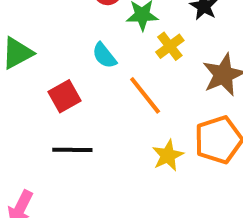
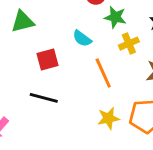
cyan semicircle: (104, 56) -> (82, 38), turned -30

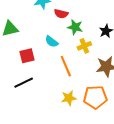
black line: (44, 98) -> (24, 83), turned -42

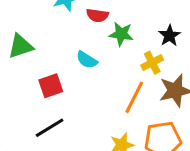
yellow cross: (84, 46) -> (152, 63), moved
orange line: (66, 66) -> (134, 97), moved, turned 55

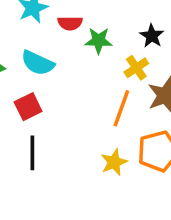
cyan semicircle: (87, 60) -> (38, 63), moved, size x1.4
black line: (50, 128) -> (32, 153), turned -52

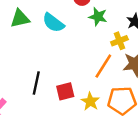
red square: (28, 107) -> (65, 91), moved
yellow star: (114, 162) -> (90, 101), turned -30

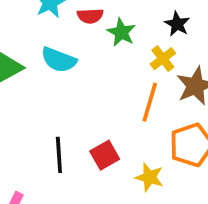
green star: (98, 17) -> (121, 32), turned 30
yellow star: (90, 101) -> (149, 177), moved

